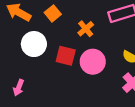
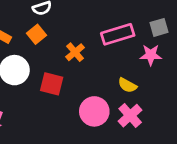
pink circle: (93, 62) -> (94, 111), moved

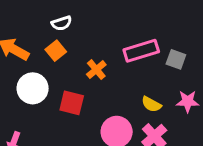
gray square: (159, 27) -> (176, 59), moved, turned 36
pink star: (151, 55) -> (188, 101), moved

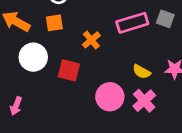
orange square: (56, 51) -> (54, 23), turned 30
gray square: (176, 59) -> (165, 19), moved

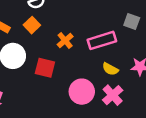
orange square: (54, 23) -> (32, 25), turned -35
pink rectangle: (132, 23) -> (102, 40), moved

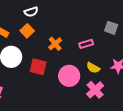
pink rectangle: (102, 40) -> (86, 44), size x0.6
pink circle: (82, 92) -> (69, 76), moved

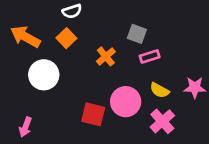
gray square: (111, 28) -> (137, 34), moved
red square: (38, 67) -> (93, 114), moved

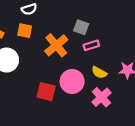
orange square: (66, 38) -> (25, 31), turned -35
orange cross: (106, 56) -> (56, 45), size x1.5

